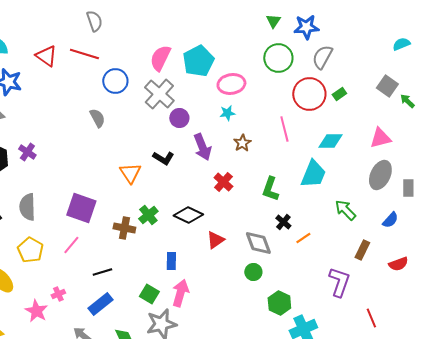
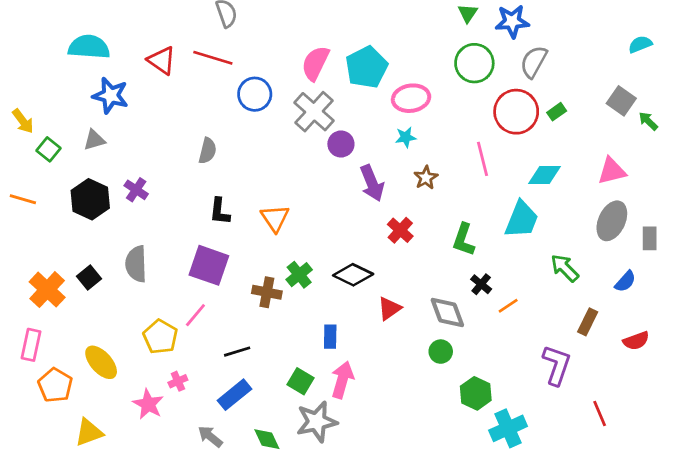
gray semicircle: (97, 118) -> (208, 151), moved, turned 42
black L-shape: (163, 158) -> (220, 211), moved, turned 65
yellow pentagon: (30, 250) -> (160, 337), moved

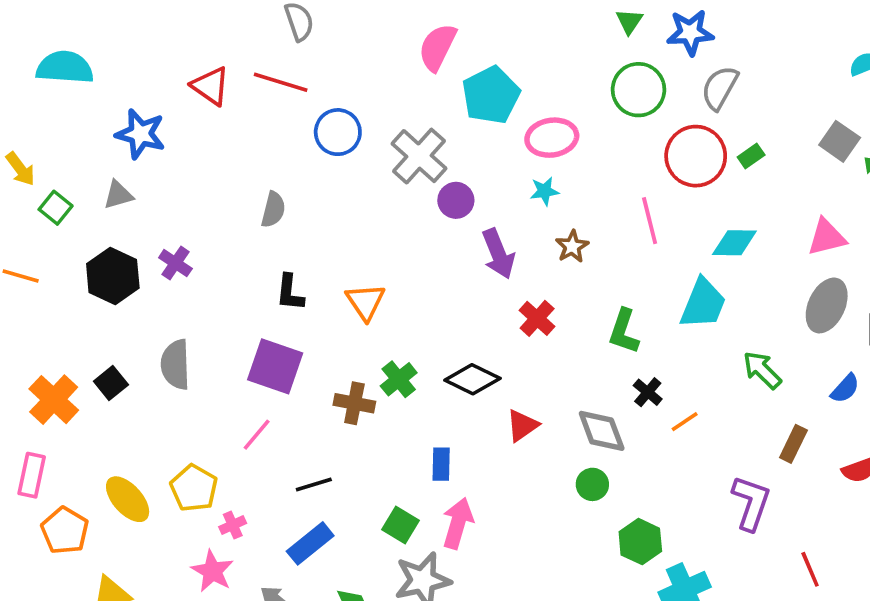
cyan semicircle: (89, 47) -> (65, 68), moved
pink semicircle: (315, 63) -> (437, 47), moved
yellow pentagon: (160, 337) -> (194, 488), moved
pink star: (148, 404) -> (212, 571), moved

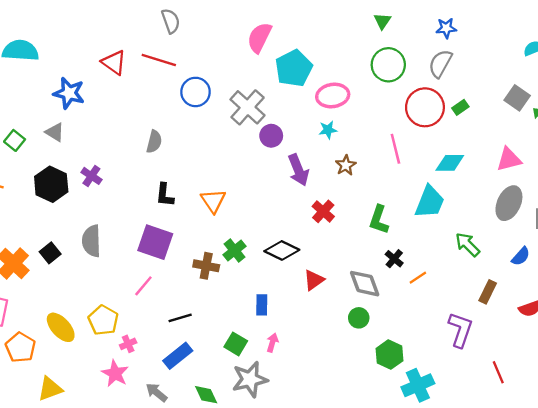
blue star: (690, 32) -> (446, 28), moved, size x0.7
gray triangle: (118, 195) -> (55, 132), turned 48
pink arrow: (458, 523) -> (272, 343), size x0.6

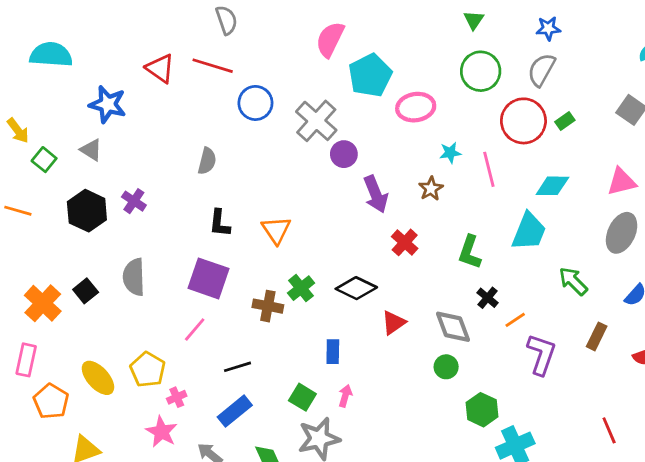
cyan star: (328, 130) -> (450, 153), moved
purple L-shape: (460, 330) -> (541, 354), moved

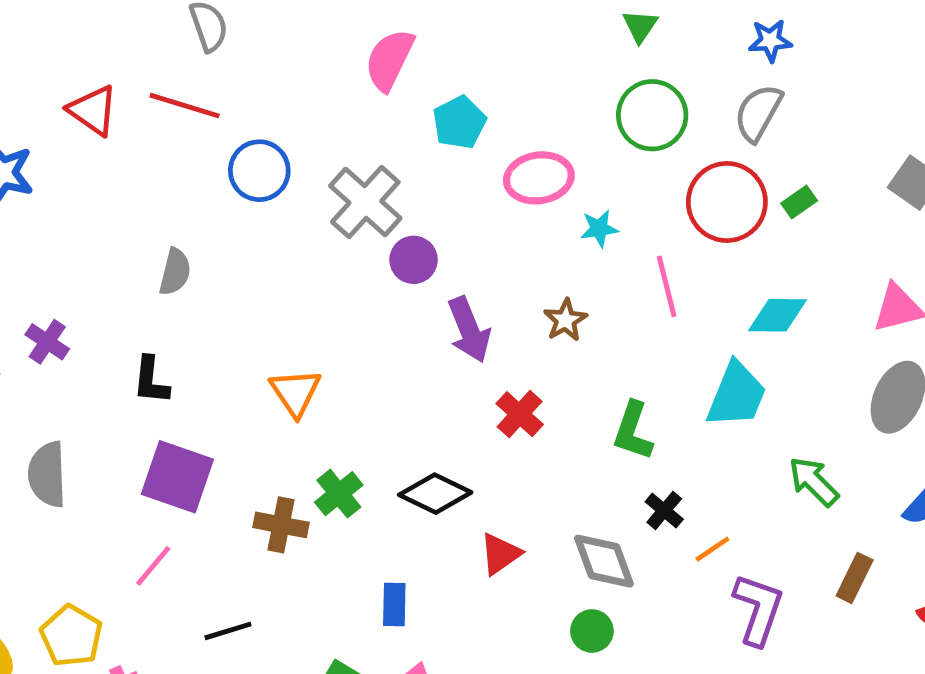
cyan pentagon: (370, 75) -> (459, 122), size x0.7
cyan star: (450, 153) -> (599, 229), moved
black L-shape: (220, 223) -> (151, 380), moved

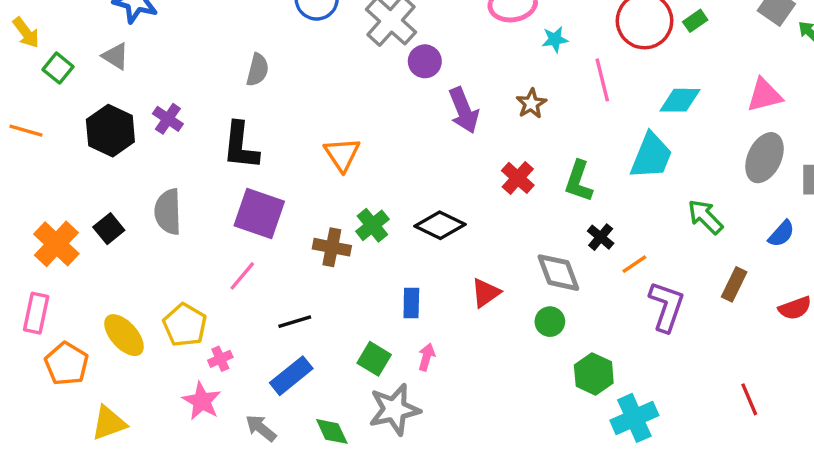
black L-shape: (151, 380) -> (241, 146), size x1.4
red cross: (520, 414) -> (518, 178), moved
red triangle: (500, 554) -> (486, 293), moved

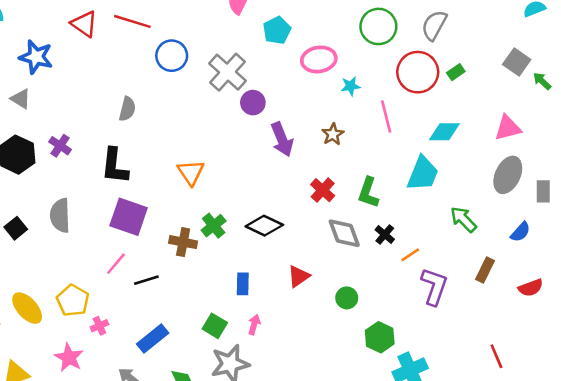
gray diamond: (558, 273) -> (344, 233), moved
black line: (295, 322) -> (146, 280), moved
pink star: (202, 401) -> (69, 358), moved

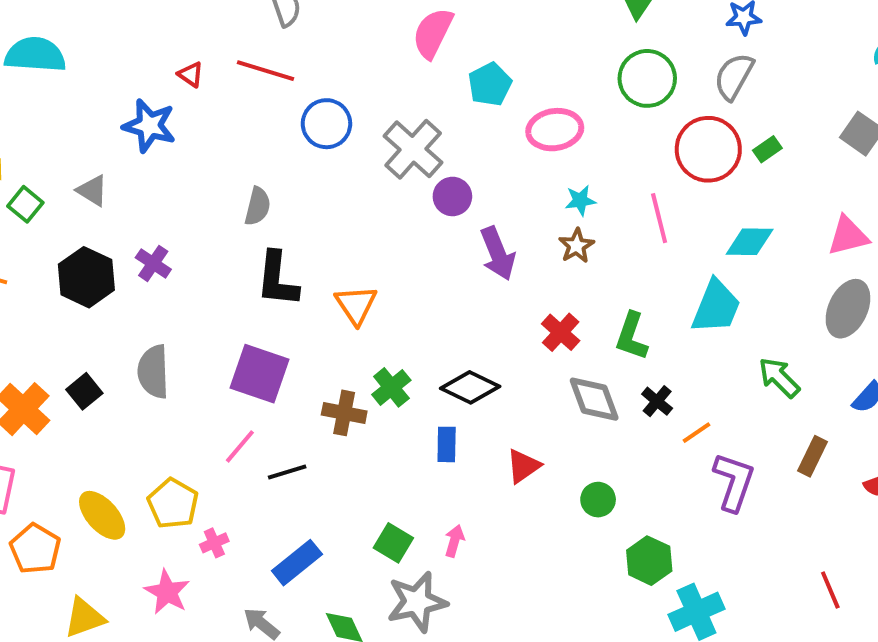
red triangle: (84, 24) -> (191, 74), size x0.6
blue star: (36, 57) -> (149, 126), moved
cyan star: (351, 86) -> (580, 200), moved
black L-shape: (115, 166) -> (277, 279), moved
blue rectangle: (243, 284) -> (447, 444), moved

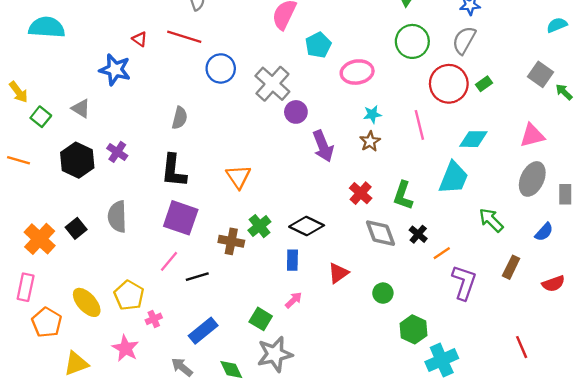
black L-shape: (277, 279) -> (174, 171), moved
pink arrow: (454, 541) -> (294, 300), moved, turned 30

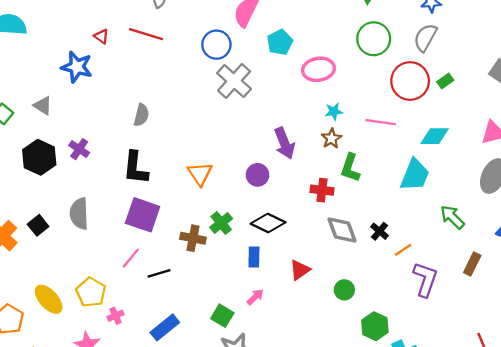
blue circle: (221, 68) -> (216, 45), moved
purple circle: (296, 112) -> (258, 175), moved
pink line: (419, 125) -> (381, 122), turned -68
red cross: (361, 193) -> (322, 190), turned -35
green L-shape: (403, 195) -> (350, 168), moved

